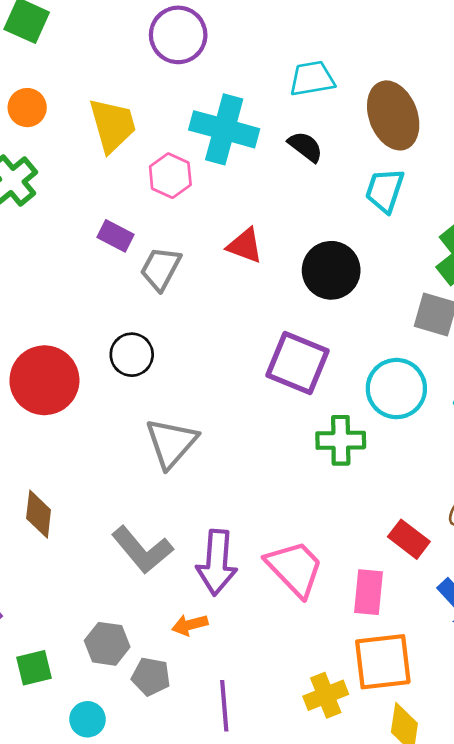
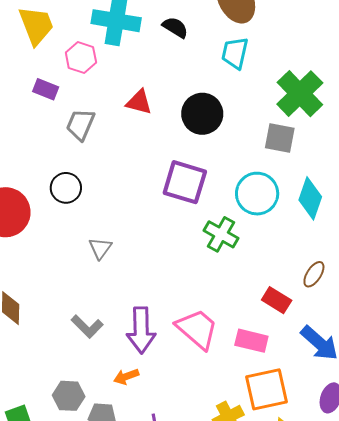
purple rectangle: (115, 236) -> (46, 89), moved
green cross: (341, 440) -> (221, 234), turned 36
gray triangle: (171, 443) -> (100, 248), size x0.6
gray L-shape: (142, 550) -> (87, 326), size x0.7
pink rectangle: (368, 592) -> (251, 341), turned -76

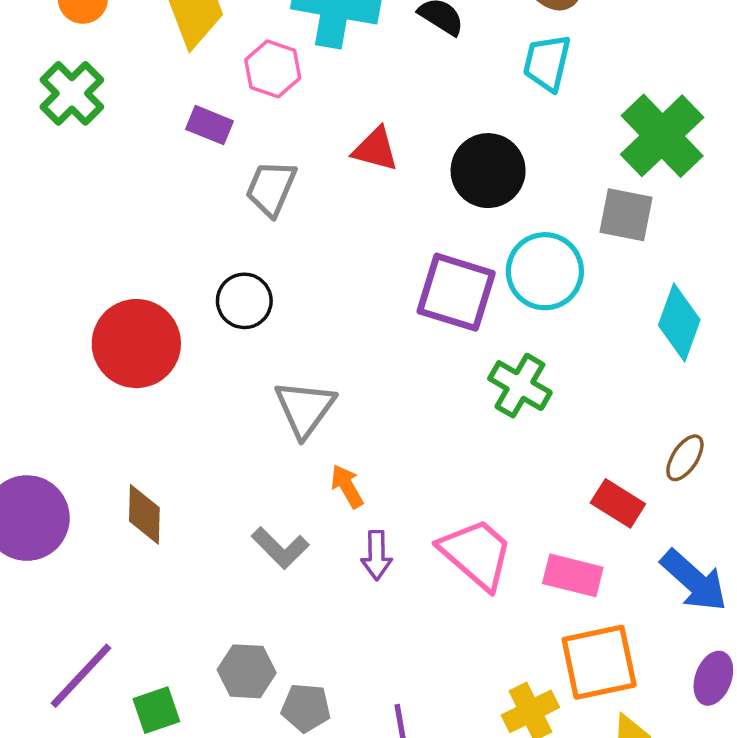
cyan circle: (257, 194) -> (545, 271), moved
gray triangle: (100, 248) -> (305, 409), size x1.5
purple arrow: (141, 330) -> (377, 555), size x0.6
orange arrow: (126, 377) -> (347, 486), moved, turned 80

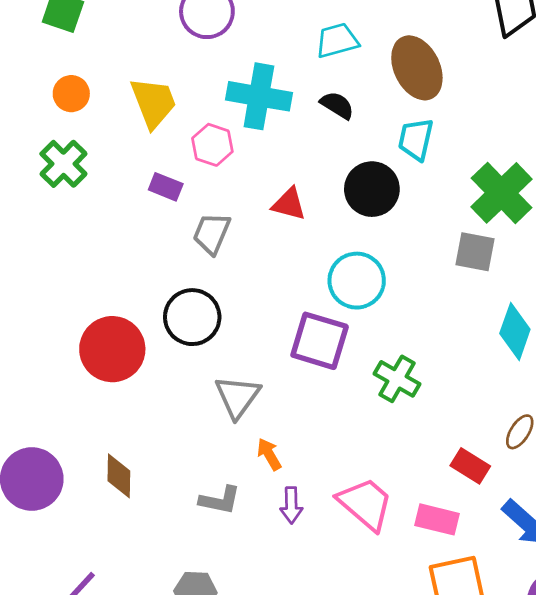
black circle: (488, 171) -> (372, 189), moved
cyan circle: (545, 271) -> (357, 281), moved
purple square: (456, 292) -> (320, 341), moved
black circle: (244, 301) -> (192, 317), size x1.4
gray L-shape: (280, 548) -> (220, 500), turned -33

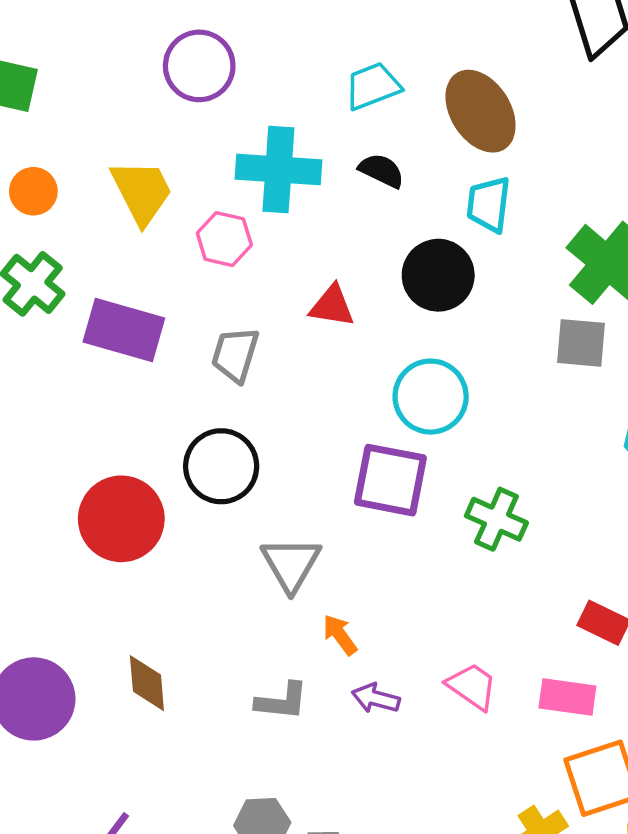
purple rectangle: (166, 187) -> (124, 330), moved, size x1.8
pink trapezoid: (365, 504) -> (472, 686), size x0.7
purple arrow: (291, 505) -> (376, 698), turned 112

